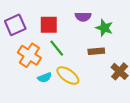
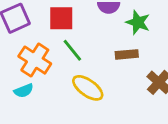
cyan semicircle: (45, 78) -> (24, 91), moved

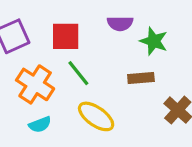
cyan semicircle: (24, 91) -> (40, 124), moved

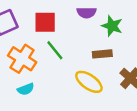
yellow ellipse: (96, 116) -> (89, 82), moved

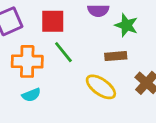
orange cross: (22, 59) -> (27, 61), turned -32

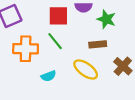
red square: (53, 21) -> (58, 16), moved
cyan semicircle: (31, 95) -> (49, 76), moved

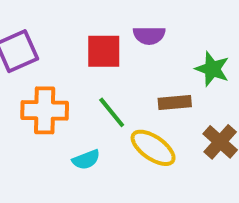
green star: (106, 19) -> (212, 69), moved
green line: (55, 41) -> (112, 112), moved

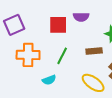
green line: (112, 112) -> (62, 56), turned 66
yellow ellipse: (153, 148) -> (93, 83), moved

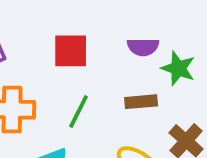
purple semicircle: (81, 17) -> (143, 47), moved

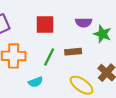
brown rectangle: (141, 102) -> (73, 52), moved

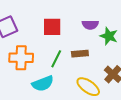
cyan semicircle: (36, 82) -> (43, 84), size x1.5

